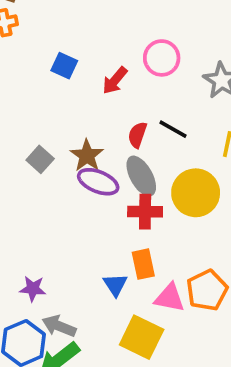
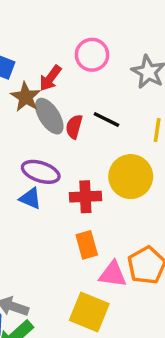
brown star: (87, 156) -> (26, 97), moved
gray ellipse: (141, 176) -> (49, 116), moved
blue triangle: (115, 285) -> (30, 198), moved, turned -30

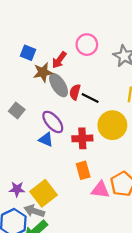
brown star: (26, 97) -> (43, 72), turned 30
black line: (106, 119) -> (90, 98), moved
purple ellipse: (41, 172) -> (53, 122), turned 30
yellow square: (89, 312) -> (43, 193), moved, turned 30

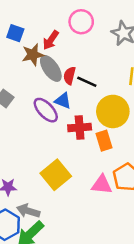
blue triangle: (46, 139) -> (63, 101), moved
orange rectangle: (83, 170) -> (104, 141), moved
yellow square: (43, 193) -> (56, 175), moved

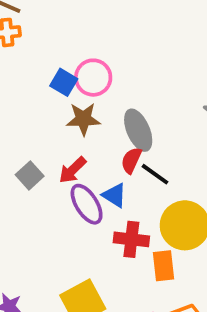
pink circle: (81, 22) -> (93, 78), moved
red arrow: (51, 40) -> (73, 170), moved
gray ellipse: (51, 68) -> (138, 130), moved

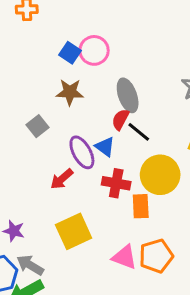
brown star: (83, 119) -> (70, 92), moved
red arrow: (73, 170) -> (62, 179), moved

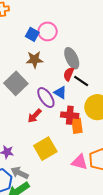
gray square: (37, 126) -> (16, 83), size x1.6
orange rectangle: (141, 206) -> (77, 126), moved

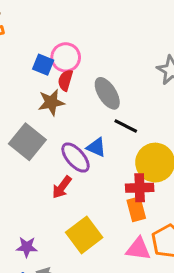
red semicircle: (69, 74) -> (65, 80), moved
red cross: (70, 115) -> (140, 188), moved
orange rectangle: (77, 126) -> (136, 209), moved

